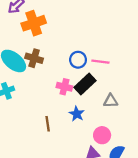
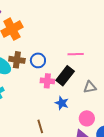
blue circle: (78, 60) -> (38, 60), moved
brown line: (48, 124) -> (40, 126), moved

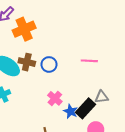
black rectangle: (65, 76) -> (85, 108), moved
pink cross: (47, 81) -> (55, 98), moved, turned 32

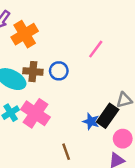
pink line: (89, 61) -> (96, 49), moved, turned -49
pink cross: (55, 98) -> (35, 113), moved, size x1.6

